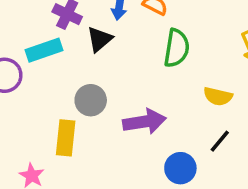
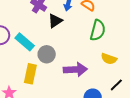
cyan rectangle: (44, 50) -> (25, 42), moved, turned 54
yellow semicircle: (218, 96) -> (109, 59), moved

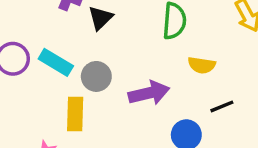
black line: (116, 85) -> (222, 106), turned 32

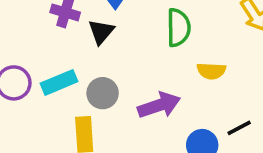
cyan rectangle: (56, 62) -> (59, 82), turned -48
black line: (222, 106) -> (239, 128), moved

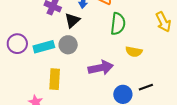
gray circle: (103, 93) -> (68, 45), moved

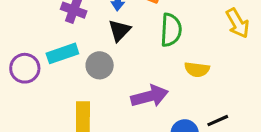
black triangle: (72, 20) -> (119, 30), moved
cyan rectangle: (44, 47) -> (62, 53), moved

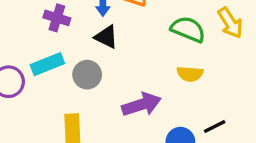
black triangle: (119, 30) -> (106, 37), turned -45
green semicircle: (171, 30) -> (188, 29), moved, turned -68

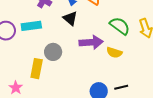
gray circle: (87, 75) -> (53, 52), moved
purple arrow: (141, 104) -> (91, 42), moved

